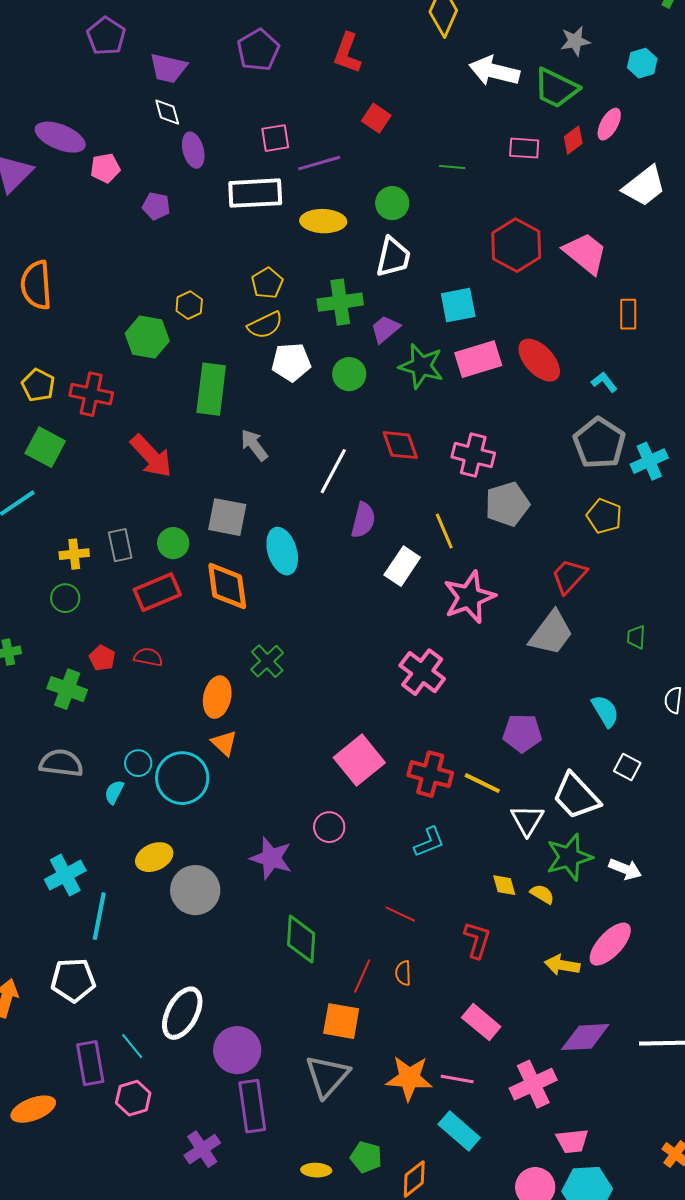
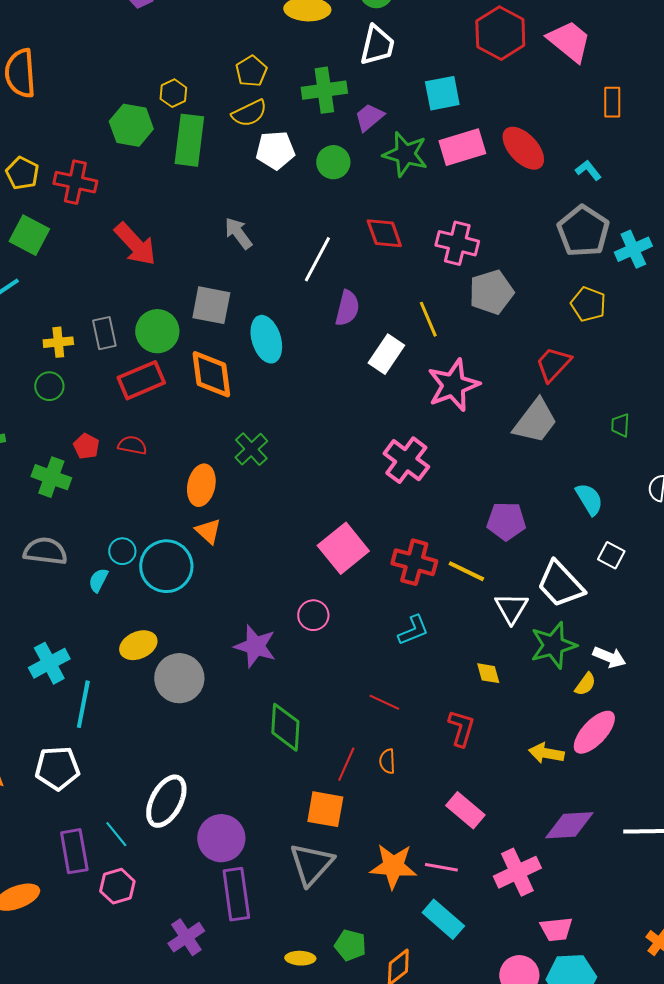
green rectangle: (211, 389) -> (189, 140), moved
green circle: (173, 543) -> (157, 331), size x1.4
yellow semicircle: (542, 894) -> (585, 684), moved, turned 95

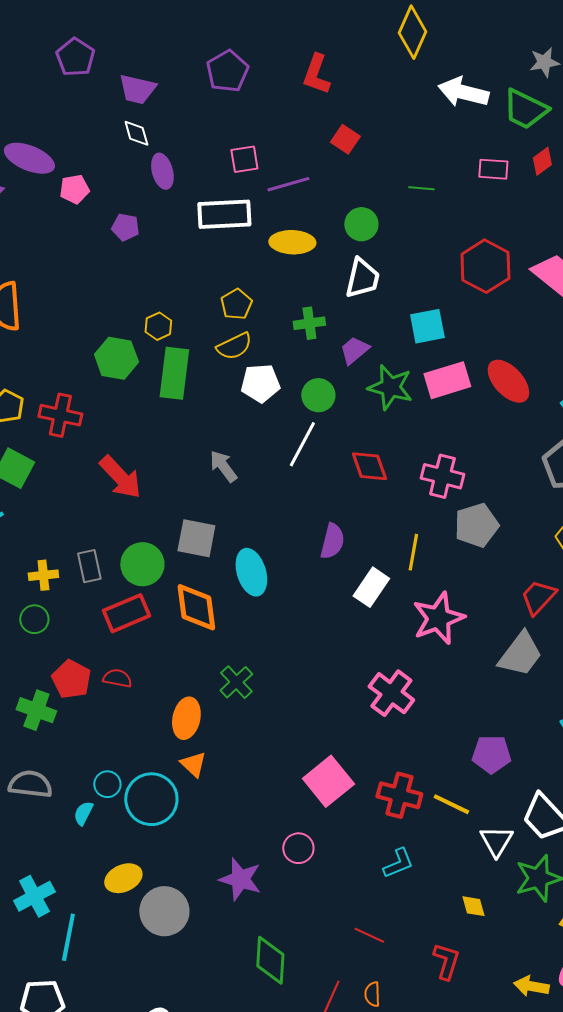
green cross: (324, 90) -> (309, 323), size x0.7
white line: (317, 259) -> (302, 444), moved
yellow line: (428, 319) -> (413, 552), turned 33
red pentagon: (86, 446) -> (71, 679), size x1.5

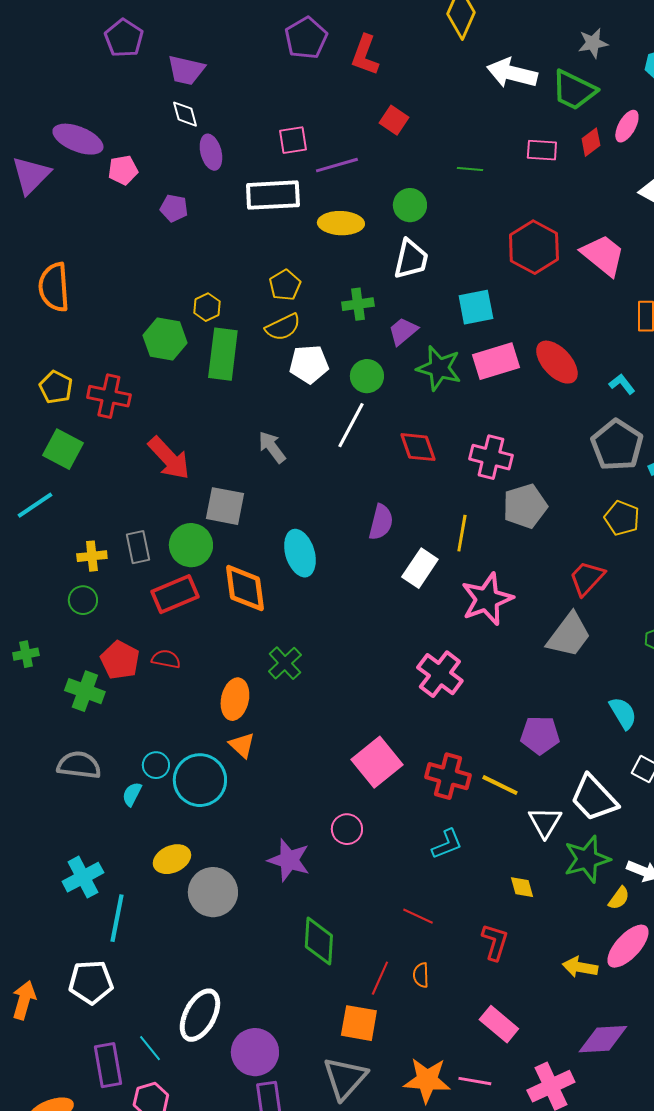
purple pentagon: (227, 71) -> (306, 38), moved
gray square: (196, 538) -> (225, 506), moved

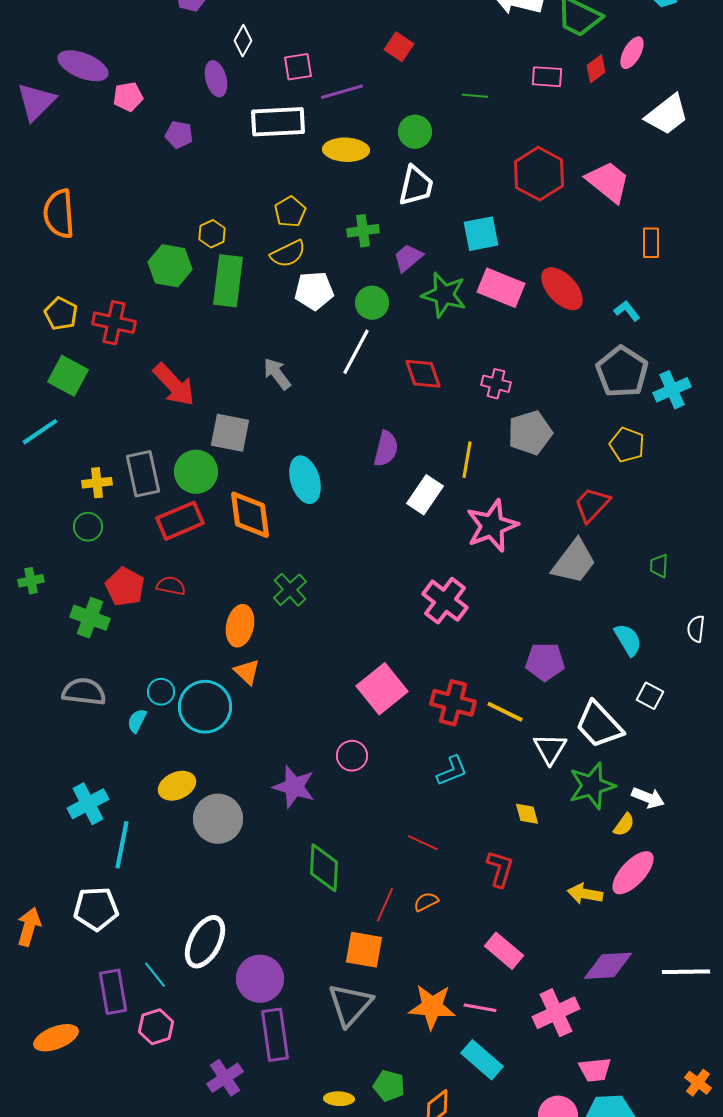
white diamond: (185, 114) -> (243, 41), moved, turned 44
pink rectangle: (496, 361) -> (501, 288), turned 39
pink cross: (491, 457) -> (496, 384), size x0.7
gray rectangle: (138, 547) -> (143, 474), size x1.4
orange semicircle: (421, 975) -> (426, 902), turned 65

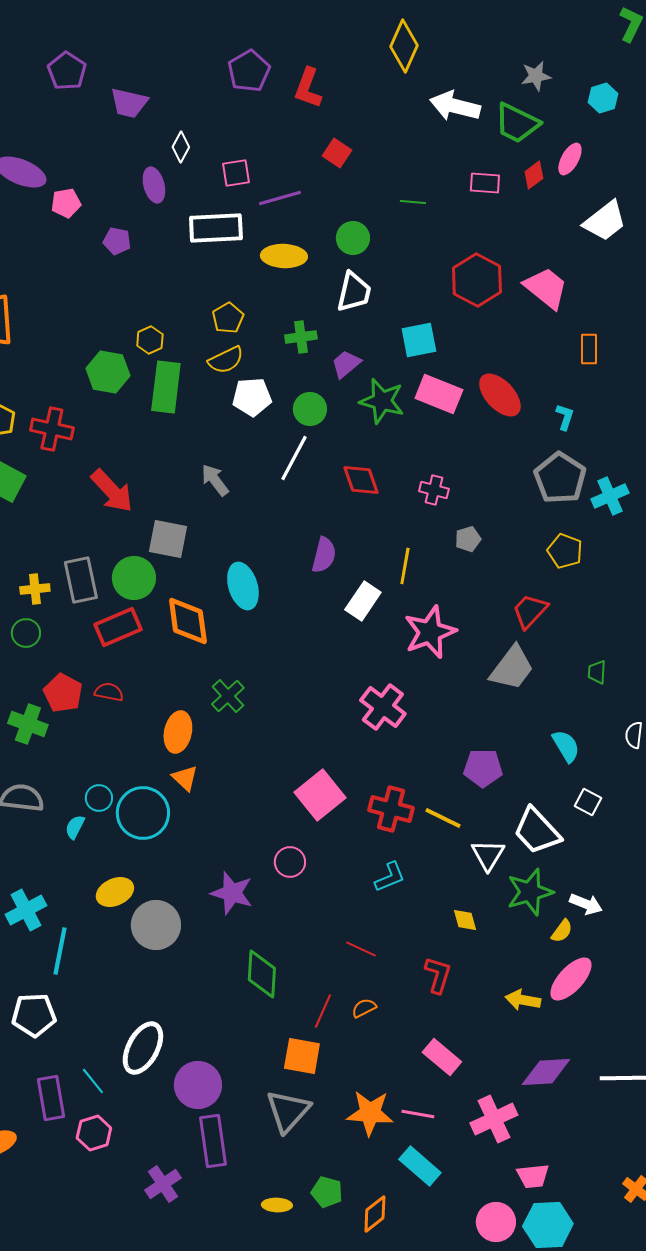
cyan L-shape: (627, 311) -> (565, 417), turned 56
gray pentagon: (530, 433) -> (468, 539), size x0.6

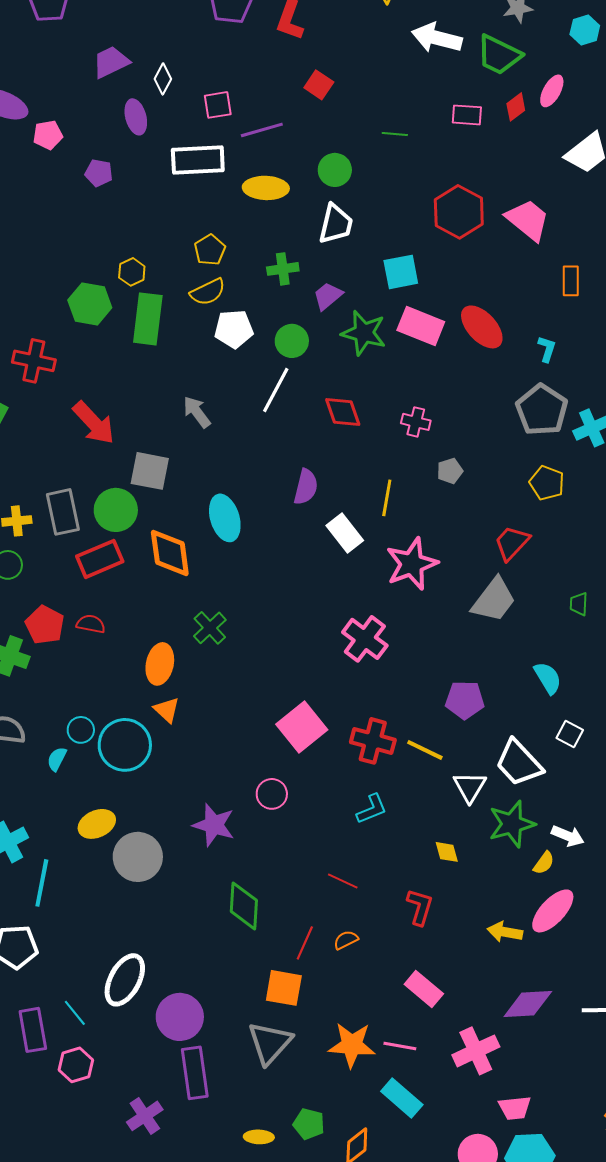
purple trapezoid: (129, 103) -> (111, 62), moved, turned 141
white rectangle: (363, 601) -> (345, 533), turned -72

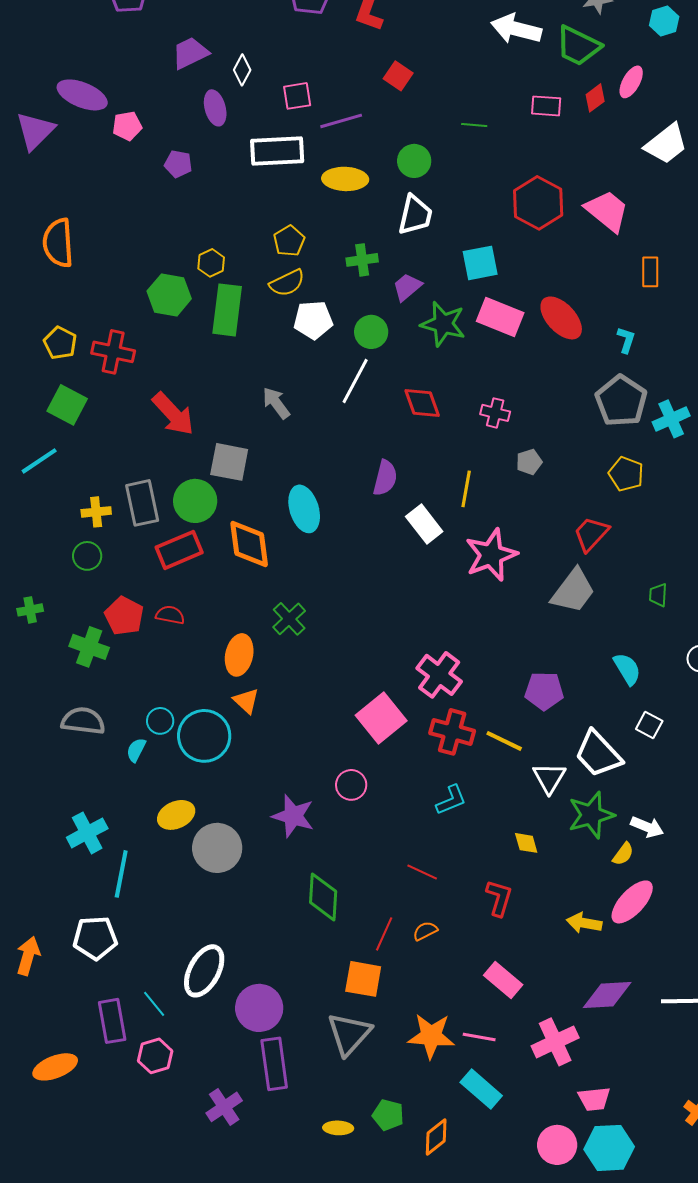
pink cross: (365, 639) -> (439, 675), moved

